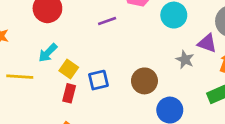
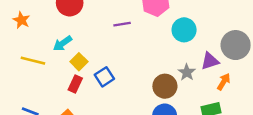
purple triangle: (207, 43) -> (210, 61), turned -48
blue square: (98, 80) -> (104, 77), turned -30
brown circle: (144, 81) -> (165, 86), moved

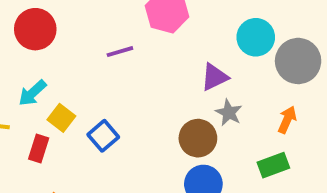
cyan circle: (184, 30) -> (256, 37), moved
purple triangle: (210, 61) -> (214, 77), moved
red rectangle: (75, 84) -> (39, 148), moved

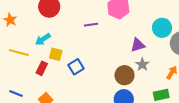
yellow square: (61, 118) -> (56, 54), turned -32

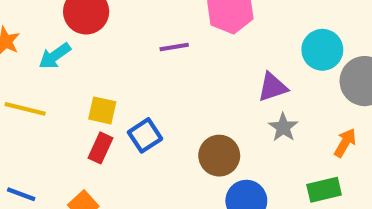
cyan arrow: (43, 39) -> (55, 56), moved
red rectangle: (42, 68) -> (101, 148), moved
brown circle: (124, 75) -> (219, 156), moved

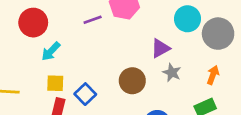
purple line: (174, 47) -> (93, 20), moved
cyan arrow: (55, 56) -> (51, 51), moved
brown circle: (219, 156) -> (132, 81), moved

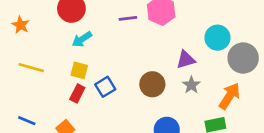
orange arrow: (213, 75) -> (230, 96), size x1.5

